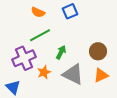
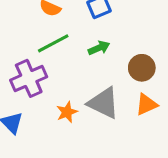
green arrow: (61, 52) -> (99, 48), moved, turned 40
orange star: (44, 72) -> (67, 112), moved

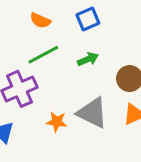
orange star: (67, 112) -> (57, 122), turned 30

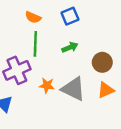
green line: (43, 55) -> (35, 44), turned -60
orange star: (57, 122) -> (47, 85), moved

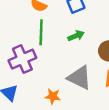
orange star: (47, 85) -> (53, 96), moved

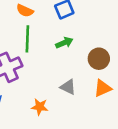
gray triangle: (79, 78) -> (68, 87), size x0.6

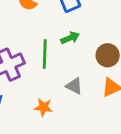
green line: (27, 39) -> (45, 54), moved

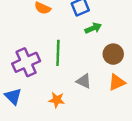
green arrow: (70, 38) -> (93, 28), moved

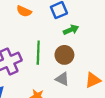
brown circle: (113, 54) -> (64, 55), moved

